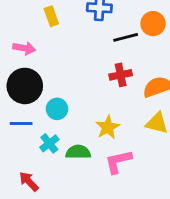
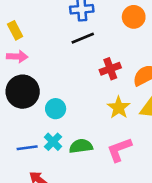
yellow rectangle: (51, 16) -> (15, 30), moved
black line: (126, 37) -> (83, 38), moved
blue line: (21, 124) -> (27, 148), moved
yellow star: (108, 127) -> (119, 108), moved

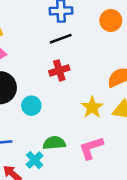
red cross: (110, 69) -> (59, 70), moved
cyan cross: (53, 142) -> (35, 160), moved

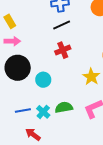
cyan cross: (35, 160) -> (43, 112), moved

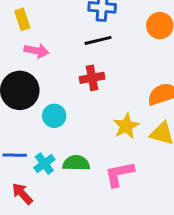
pink arrow: (12, 41) -> (37, 51), moved

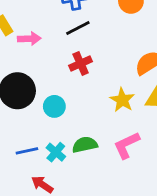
pink arrow: (37, 51) -> (29, 39), moved

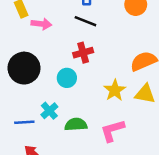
black line: (78, 28) -> (85, 21), turned 40
cyan circle: (54, 106) -> (67, 78), moved
cyan cross: (56, 152) -> (49, 111), moved

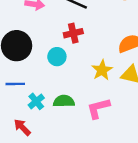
cyan cross: (49, 111) -> (36, 101), moved
blue line: (24, 122) -> (15, 84), moved

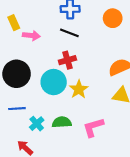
cyan circle: (57, 57) -> (54, 82), size x1.5
yellow star: (102, 70) -> (79, 89), moved

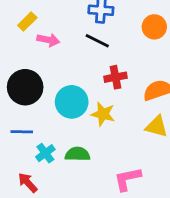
yellow rectangle: (14, 23) -> (27, 22), turned 64
red cross: (67, 60) -> (116, 77), moved
yellow star: (79, 89) -> (103, 114), turned -30
pink L-shape: (93, 127) -> (127, 179), moved

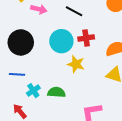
cyan circle: (72, 102) -> (61, 41), moved

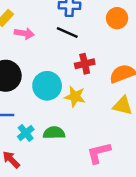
cyan circle: (61, 41) -> (47, 86), moved

